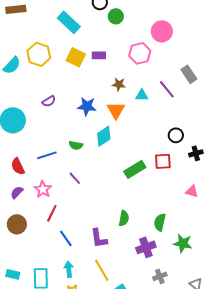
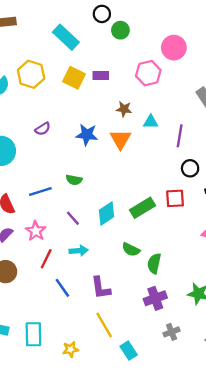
purple line: (167, 89) -> (180, 136), moved, turned 48
cyan diamond: (104, 136) -> (107, 214), moved
green semicircle: (124, 218) -> (131, 250), moved, turned 105
green semicircle: (160, 222) -> (154, 263), moved
cyan arrow: (69, 269) -> (79, 251), moved, turned 91

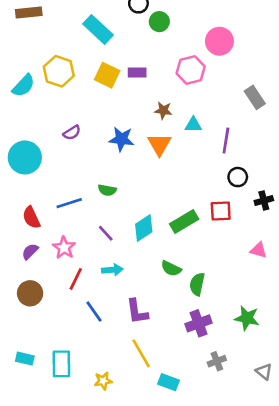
cyan rectangle: (129, 351) -> (168, 382), turned -36

